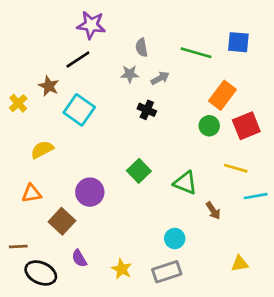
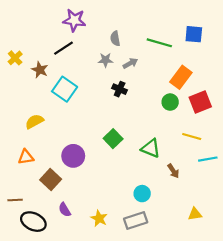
yellow cross: (18, 103) -> (15, 58), moved

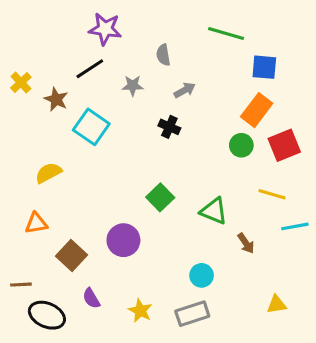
blue square: (194, 34) -> (264, 67), moved
green line: (159, 43) -> (226, 34), moved
gray star: (106, 60) -> (133, 86), moved
purple circle: (73, 156) -> (123, 240), moved

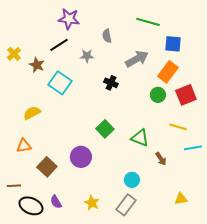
gray arrow: (185, 90) -> (137, 59), moved, size x1.6
purple semicircle: (91, 298) -> (56, 202), moved
gray rectangle: (192, 314) -> (126, 205), turned -35

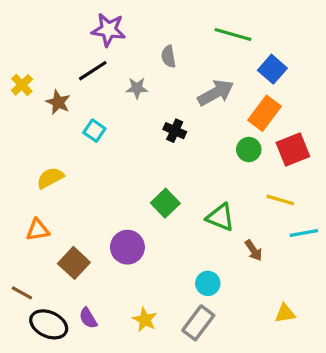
blue square: (173, 44) -> (272, 69), turned 36
cyan square: (60, 83) -> (94, 131), size x0.6
brown line: (14, 186) -> (22, 293), turned 32

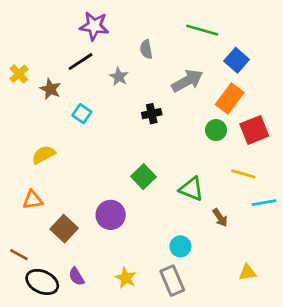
gray star: (137, 88) -> (119, 77), turned 30
black cross: (175, 131) -> (152, 114), turned -36
gray rectangle: (198, 323) -> (172, 281), turned -60

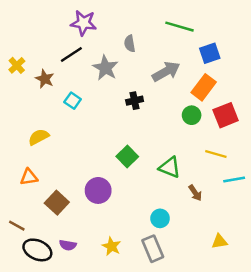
blue square: (237, 60) -> (210, 53), turned 30
gray star: (119, 77) -> (105, 68), size x1.5
purple semicircle: (76, 277) -> (68, 245), turned -49

